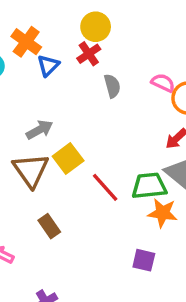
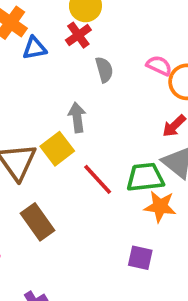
blue triangle: (48, 65) -> (35, 48), turned 35
gray arrow: (39, 130) -> (77, 117), moved, turned -68
brown rectangle: (49, 226) -> (38, 222), size x1.4

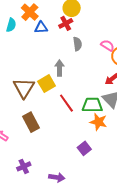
purple square: (140, 258) -> (84, 148), turned 32

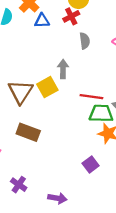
red line: (66, 103) -> (91, 97), moved, turned -48
brown rectangle: (31, 122) -> (28, 132), turned -42
purple cross: (24, 166) -> (19, 185), turned -32

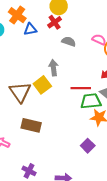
gray semicircle: (85, 41) -> (69, 41), turned -56

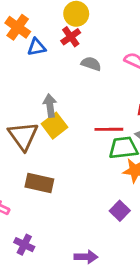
gray arrow: (53, 68) -> (50, 106), moved
purple cross: (29, 171) -> (24, 245), moved

